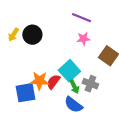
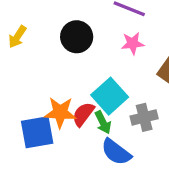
black circle: (32, 35) -> (77, 37), moved
gray cross: (90, 84) -> (144, 117), turned -35
green arrow: (74, 87) -> (103, 122), moved

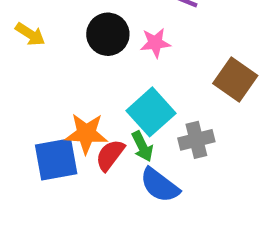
yellow arrow: (17, 37) -> (30, 34), turned -90
pink star: (133, 43) -> (155, 43), moved
red semicircle: (83, 114) -> (110, 155), moved

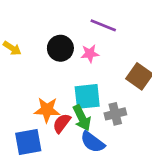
cyan square: (151, 112) -> (87, 96), turned 36
green arrow: (142, 146) -> (82, 118), size x1.4
blue square: (56, 159) -> (28, 142), moved

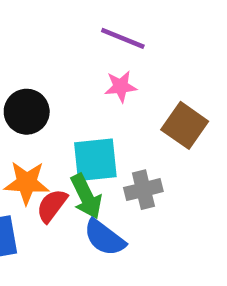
black circle: (60, 48) -> (27, 112), moved
pink star: (90, 54) -> (121, 87), moved

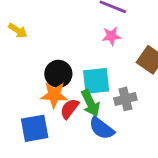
black circle: (27, 112) -> (58, 74), moved

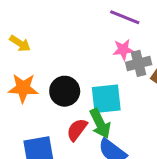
orange star: (54, 95) -> (23, 88), moved
gray cross: (125, 99) -> (139, 63), moved

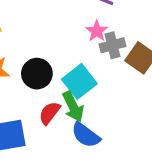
pink star: (123, 50) -> (97, 31), turned -30
cyan square: (106, 99) -> (79, 81), turned -32

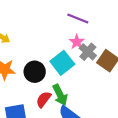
gray cross: (112, 45) -> (88, 52), turned -35
cyan square: (79, 81) -> (62, 63), moved

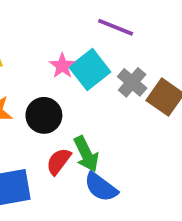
pink star: (77, 42) -> (62, 66), moved
cyan square: (62, 63) -> (90, 69), moved

